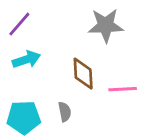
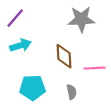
gray semicircle: (65, 112) -> (72, 92), moved
cyan pentagon: (24, 117) -> (32, 88), moved

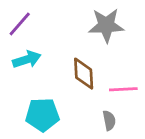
gray semicircle: (72, 92) -> (109, 120), moved

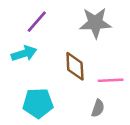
purple line: (20, 24) -> (37, 22), moved
gray semicircle: (109, 120) -> (98, 108), turned 30

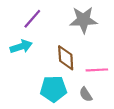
cyan pentagon: (38, 103) -> (53, 89), moved
gray semicircle: (98, 108) -> (86, 94), turned 128

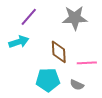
gray semicircle: (86, 94) -> (77, 85), turned -32

